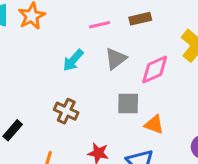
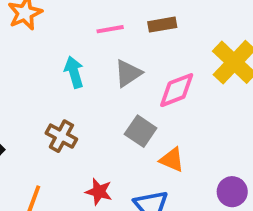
cyan arrow: (73, 60) -> (74, 72), turned 120
gray square: (128, 104) -> (141, 131), turned 30

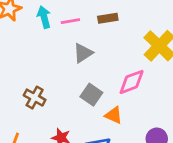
cyan arrow: (74, 72) -> (44, 17), moved
pink diamond: (177, 90) -> (132, 82), moved

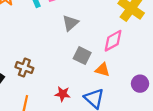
brown cross: (35, 98) -> (24, 68), moved

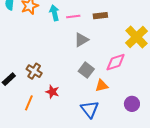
orange triangle: (102, 70) -> (102, 86), turned -40
red star: (63, 94) -> (52, 92), moved

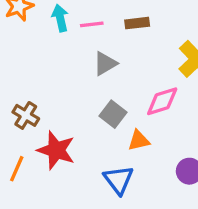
red star: (52, 92) -> (56, 150), size x1.6

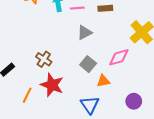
brown cross: (26, 115) -> (44, 59), moved

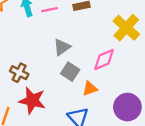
gray triangle: (85, 33) -> (62, 47), moved
purple circle: (134, 101) -> (127, 107), size x1.5

